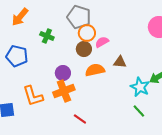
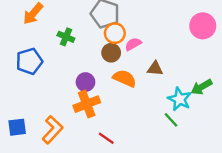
blue pentagon: (17, 56) -> (29, 61), turned -30
orange semicircle: (95, 70) -> (125, 78), turned 36
orange L-shape: (33, 96) -> (53, 130), moved, turned -120
green line: (139, 111) -> (171, 120), moved

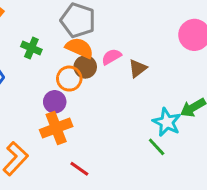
orange circle: (115, 33) -> (69, 79), moved
brown triangle: (155, 69) -> (138, 68), moved, turned -42
orange semicircle: (125, 78) -> (79, 48), moved

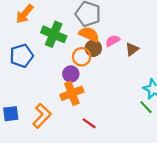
green cross: (31, 48) -> (54, 34), size x1.6

